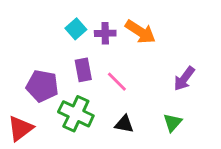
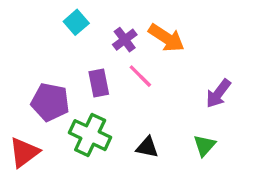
cyan square: (76, 29) -> (76, 22), moved
purple cross: (105, 33) -> (125, 40), turned -36
pink line: (117, 82) -> (140, 76), moved

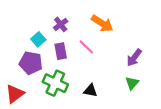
cyan square: (76, 22) -> (38, 39), moved
purple cross: (125, 40) -> (61, 24), moved
green triangle: (204, 145) -> (132, 83), moved

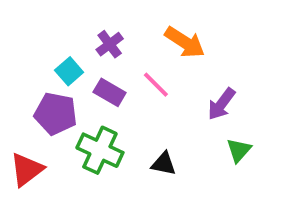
purple rectangle: (61, 51) -> (110, 92), turned -49
purple arrow: (134, 58) -> (221, 104), moved

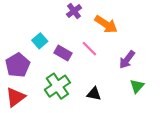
purple cross: (110, 44) -> (74, 11), moved
purple pentagon: (56, 114) -> (18, 65), moved, turned 30
green cross: (100, 150) -> (57, 86), turned 30

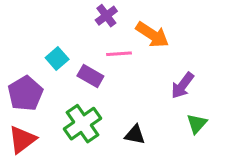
pink line: (89, 49) -> (119, 54), moved, turned -49

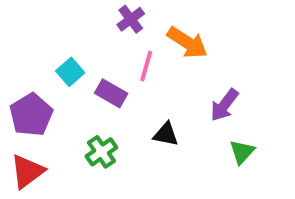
pink line: (119, 54) -> (146, 66), turned -70
green cross: (83, 124) -> (101, 152), size x0.7
black triangle: (135, 135) -> (166, 134), moved

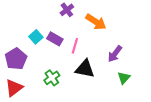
pink line: (146, 66) -> (75, 46), moved
purple rectangle: (111, 93) -> (55, 39), moved
black triangle: (166, 134) -> (85, 69), size x1.5

